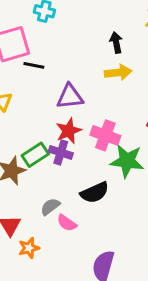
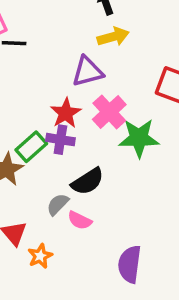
purple triangle: (70, 97) -> (87, 72), moved
pink cross: (105, 135) -> (109, 112), turned 36
black semicircle: (95, 193) -> (88, 181), moved

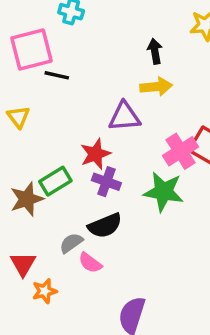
pink cross: (109, 112) -> (181, 151), moved
purple cross: (60, 140) -> (106, 182), moved

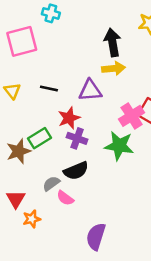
black arrow: (155, 51) -> (112, 42), size x1.5
black line: (57, 75) -> (49, 88), moved

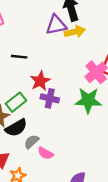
purple triangle: (90, 91) -> (56, 25), moved
black semicircle: (76, 171) -> (16, 128), moved

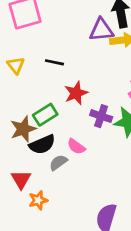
purple cross: (50, 98) -> (101, 116), moved
pink semicircle: (46, 153) -> (76, 147), moved

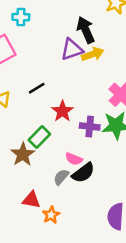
black line: (54, 62) -> (37, 88), turned -30
black semicircle: (42, 145) -> (83, 173), moved
red triangle: (21, 179) -> (31, 200), turned -36

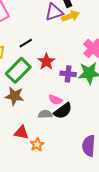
green rectangle: (39, 137) -> (18, 70), moved, size x1.4
brown star: (23, 154) -> (15, 96), turned -30
gray semicircle: (61, 177) -> (45, 114), turned 48

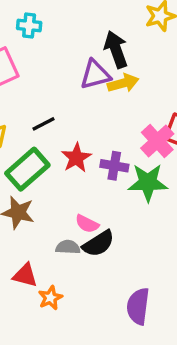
purple cross: (68, 74) -> (114, 166), moved

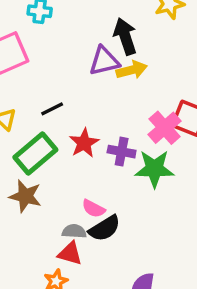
red triangle: (25, 275) -> (70, 253), moved

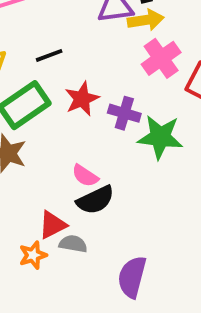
pink cross: (165, 128) -> (161, 58), moved
gray semicircle: (74, 231) -> (73, 244), moved
red triangle: (70, 253) -> (53, 225), turned -48

